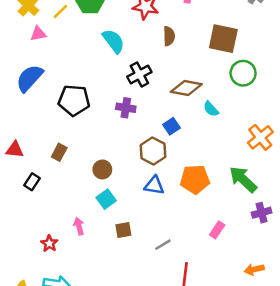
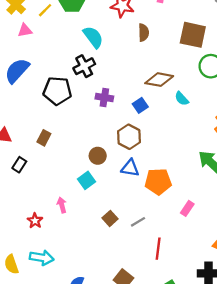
black cross: (139, 74) -> (84, 66), moved
blue square: (171, 126) -> (140, 105), moved
brown circle: (102, 169) -> (98, 156), moved
orange pentagon: (195, 179) -> (158, 182), moved
brown square: (123, 230) -> (110, 218), moved, turned -32

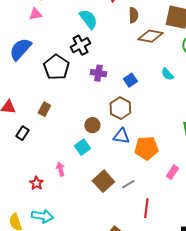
pink triangle: (25, 30) -> (35, 14), moved
brown diamond: (159, 80) -> (150, 36), moved
black pentagon: (57, 91) -> (56, 67), turned 30
brown square: (110, 218) -> (103, 181), size x1.5

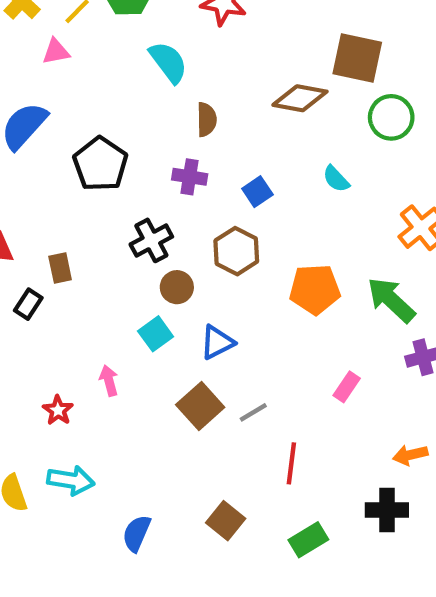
brown semicircle: (133, 15) -> (207, 119), moved
black cross: (80, 45) -> (151, 240), moved
brown rectangle: (44, 109) -> (60, 268), moved, turned -40
blue triangle: (121, 136) -> (217, 342), moved, turned -36
orange pentagon: (146, 148) -> (315, 289), moved

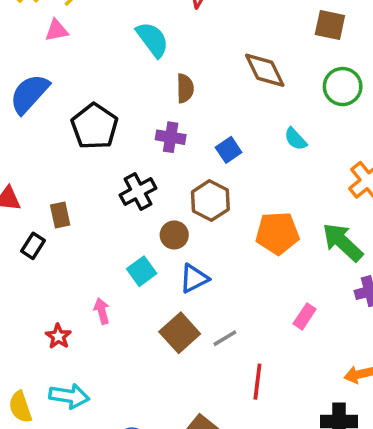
brown square: (357, 58) -> (330, 25), moved, size x0.7
brown diamond: (300, 98) -> (265, 70), turned 54
brown circle: (177, 287) -> (174, 235), moved

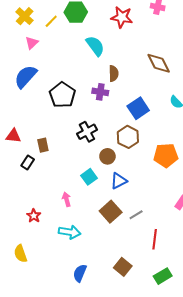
pink triangle: (57, 30) -> (32, 43), moved, turned -32
purple cross: (171, 137) -> (100, 92), moved
blue square: (229, 150) -> (138, 108), size x1.5
red star: (58, 336) -> (34, 216), moved
cyan arrow: (69, 396) -> (70, 232), moved

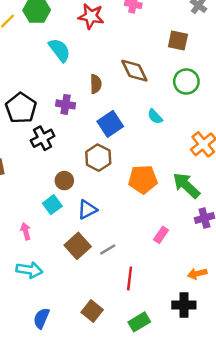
brown semicircle: (114, 73) -> (96, 84), moved
black cross: (87, 132) -> (43, 138), moved
brown circle: (107, 156) -> (64, 181), moved

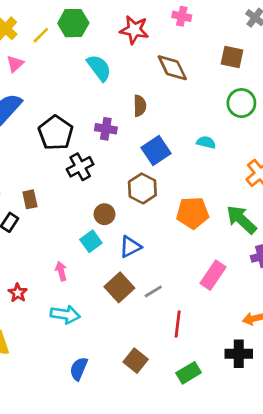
brown diamond: (134, 71) -> (172, 68), moved
cyan semicircle: (155, 117) -> (206, 142), turned 147
pink rectangle: (161, 235) -> (213, 275), size x1.5

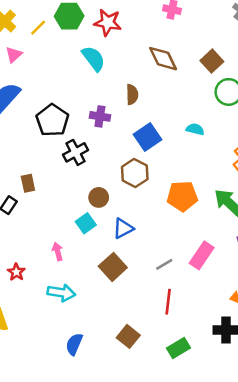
red star: (134, 30) -> (108, 22), moved
brown square: (232, 57) -> (212, 61), moved, turned 35
gray line: (153, 291) -> (164, 264), moved

